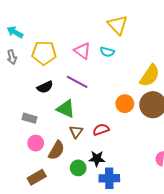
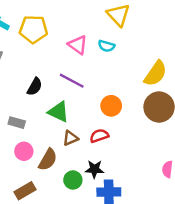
yellow pentagon: (44, 53) -> (33, 29), moved
black semicircle: (45, 87) -> (35, 87), turned -35
orange circle: (125, 104) -> (111, 106), moved
brown triangle: (76, 132) -> (71, 138), turned 32

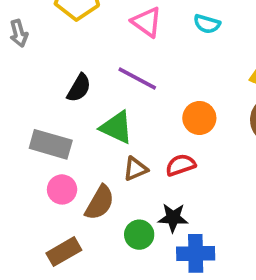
cyan semicircle: (106, 46) -> (207, 24), moved
gray rectangle: (17, 123) -> (51, 144), size x1.5

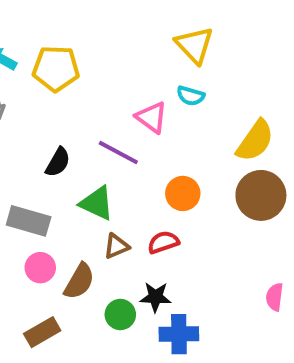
pink triangle: (147, 22) -> (152, 117), moved

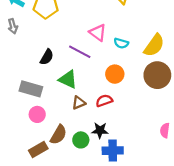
cyan semicircle: (191, 96) -> (121, 43), moved
brown semicircle: (79, 281) -> (58, 135), moved

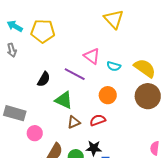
yellow semicircle: (154, 45) -> (145, 68), turned -90
gray rectangle: (31, 89) -> (15, 113), moved

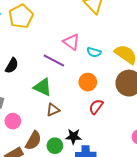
yellow pentagon: (43, 31) -> (21, 16), turned -30
black semicircle: (44, 79) -> (12, 66), moved
red semicircle: (98, 120) -> (96, 107), moved, turned -35

